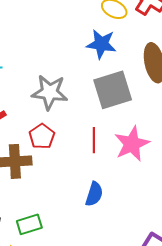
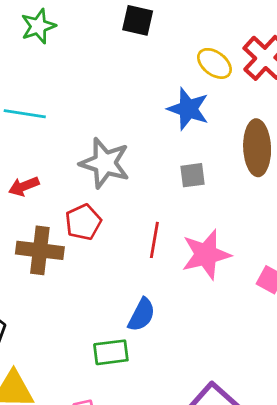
gray square: (113, 90) -> (193, 175), size x0.5
green rectangle: (29, 224) -> (111, 352), moved

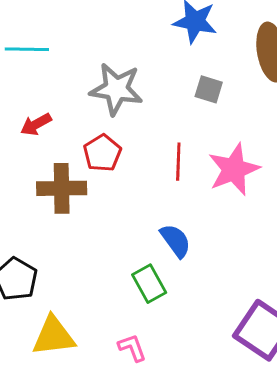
gray square: (193, 175) -> (209, 89), turned 32
blue semicircle: (142, 315) -> (176, 241), turned -56
green rectangle: (111, 352) -> (149, 284), turned 76

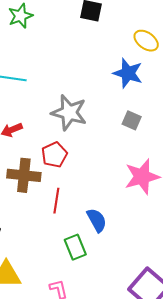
red line: (178, 162) -> (56, 201), moved

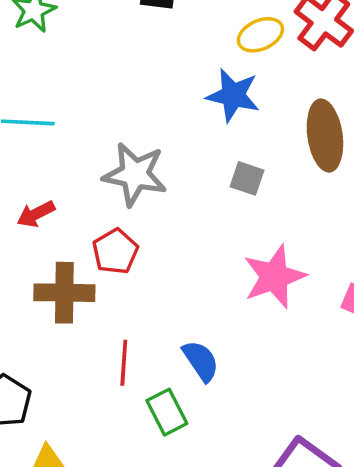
yellow ellipse: (146, 41) -> (260, 35), turned -55
red line: (56, 201) -> (124, 363), moved

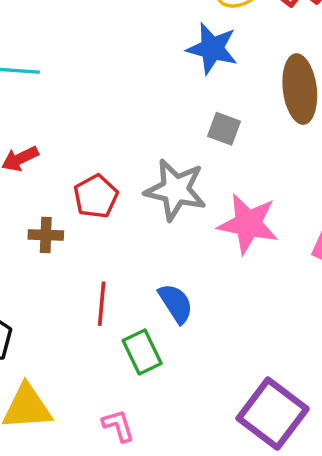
gray star: (135, 174) -> (175, 190), moved
pink star: (274, 277) -> (248, 224), turned 30
brown cross: (64, 293) -> (46, 235), size x0.6

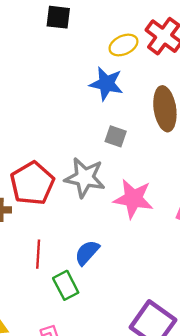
red pentagon: (96, 196) -> (32, 183), size x1.5
blue semicircle: (176, 303) -> (87, 253), turned -104

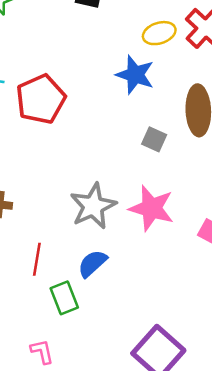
gray square: (116, 136) -> (154, 139), moved
gray star: (85, 178) -> (93, 206), moved, turned 30
red pentagon: (32, 183) -> (41, 99), moved

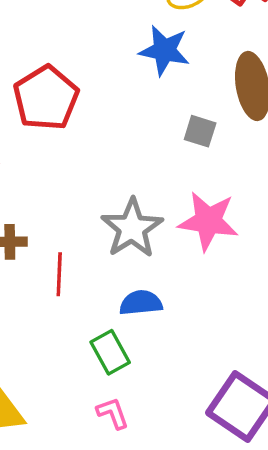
red line: (37, 259) -> (59, 274), moved
blue semicircle: (92, 263) -> (141, 303), turned 44
pink L-shape: (42, 352) -> (113, 413), moved

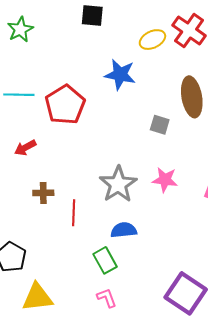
blue star: (164, 50) -> (120, 75), moved
pink star: (208, 221) -> (165, 180), size x0.7

